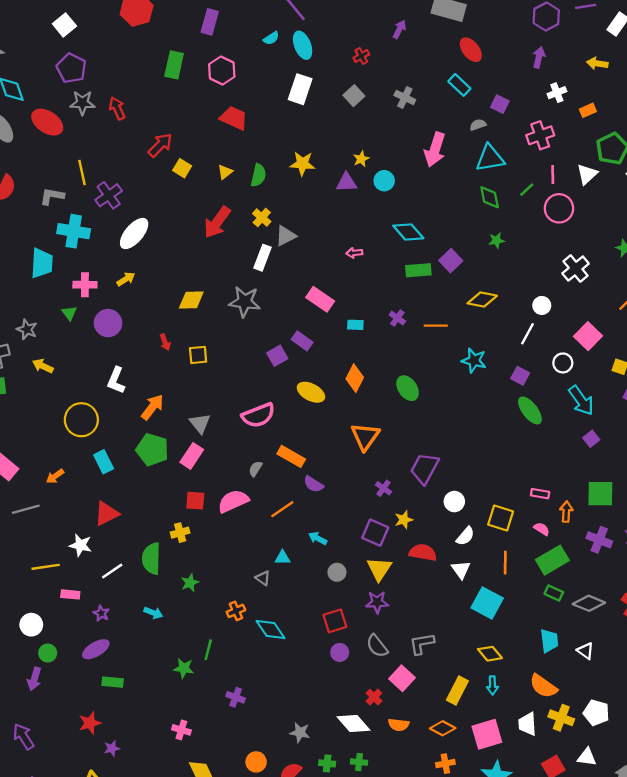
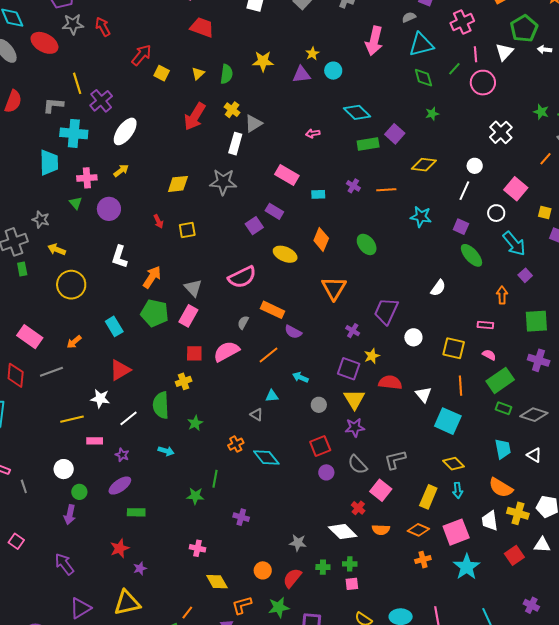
yellow circle: (81, 420) -> (71, 285), moved
orange arrow: (566, 512) -> (502, 295), moved
white semicircle: (465, 536) -> (438, 288), moved

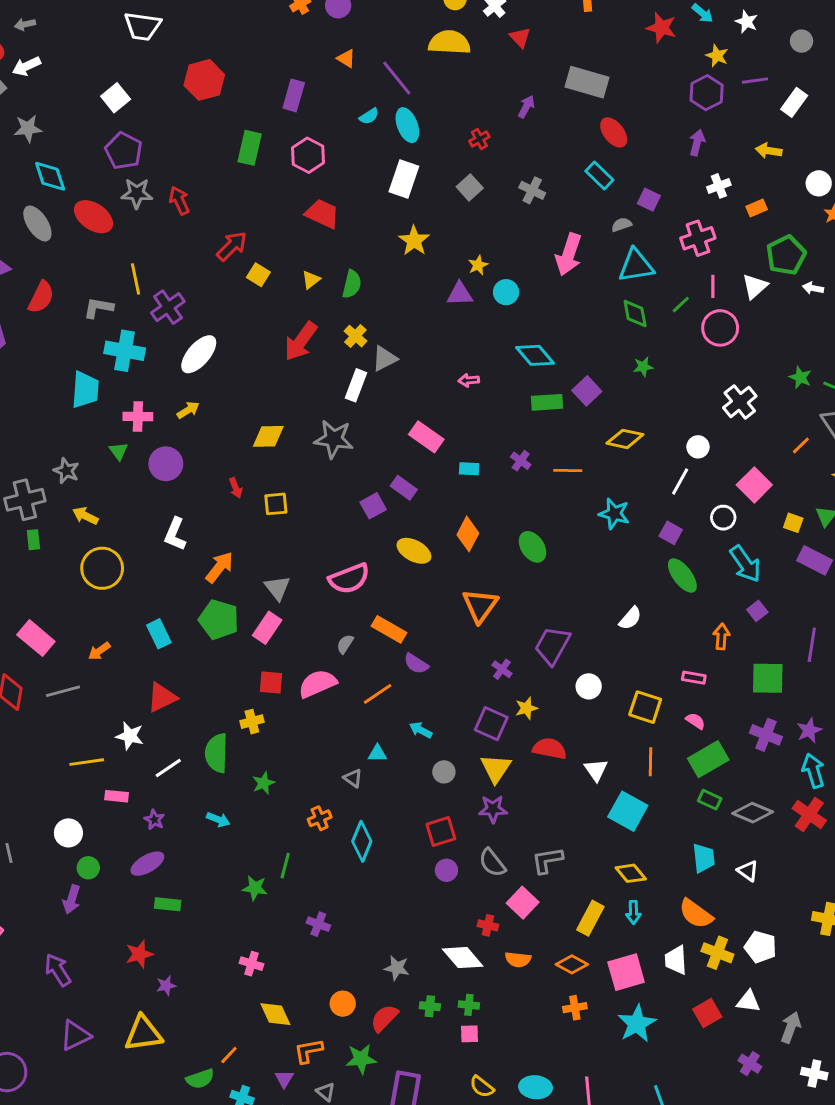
yellow star: (263, 61) -> (414, 241), moved, turned 30
cyan diamond: (266, 458) -> (362, 841), turned 56
red cross: (358, 508) -> (488, 925), turned -32
purple cross: (531, 605) -> (750, 1064), moved

